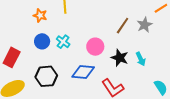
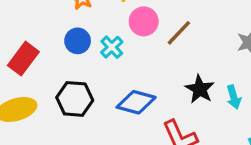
brown line: (123, 26) -> (179, 33), moved
pink circle: (95, 47) -> (144, 21), moved

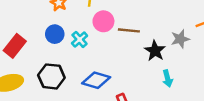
brown line: (179, 33) -> (129, 30), turned 50
black star: (200, 89) -> (155, 51), moved

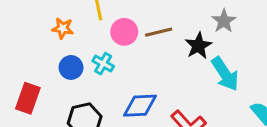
black star: (155, 51) -> (198, 46), turned 30
cyan arrow: (167, 79) -> (225, 74), size x1.6

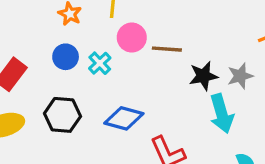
gray star: (224, 21) -> (240, 76), moved

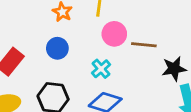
cyan cross: (100, 63) -> (101, 69), moved

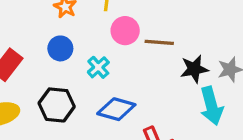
cyan cross: (101, 69) -> (98, 67), moved

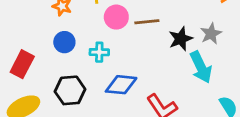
cyan cross: (98, 67) -> (99, 52), turned -36

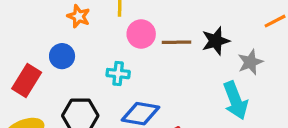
black star: (181, 39) -> (216, 41), moved
blue circle: (64, 42) -> (62, 56), moved

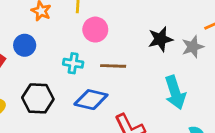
brown line: (177, 42) -> (113, 66), moved
gray star: (250, 62) -> (193, 47), moved

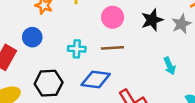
pink circle: (95, 30) -> (113, 17), moved
cyan arrow: (175, 92) -> (170, 66), size x0.6

